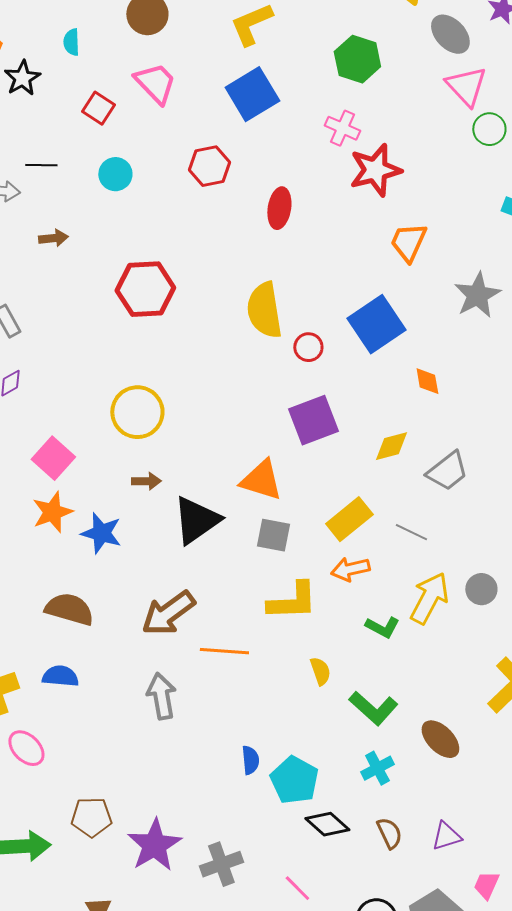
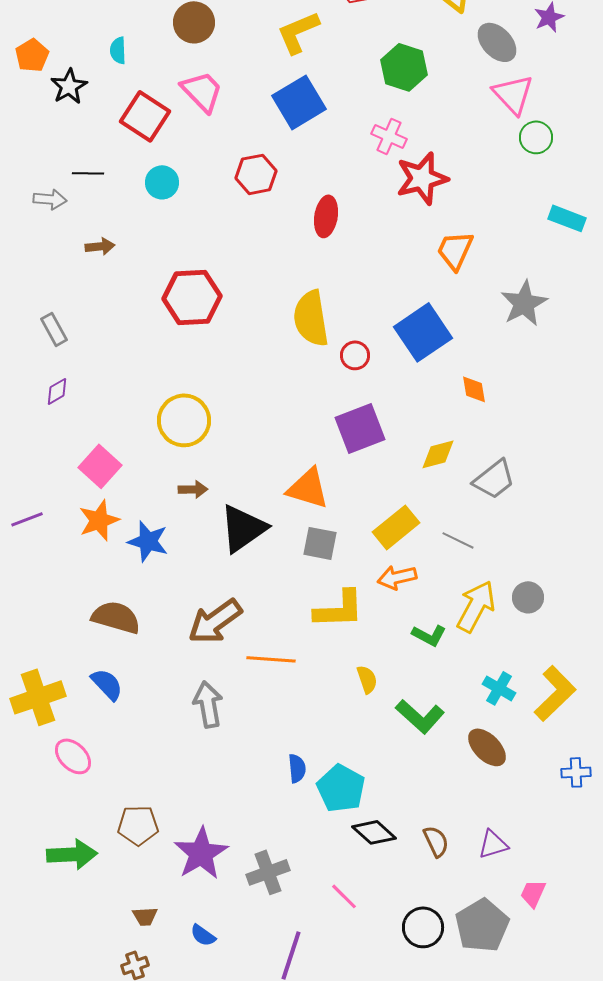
red square: (98, 108) -> (145, 116), size x1.5
blue semicircle: (60, 676) -> (107, 684), turned 42
cyan cross: (377, 768) -> (499, 688), moved, turned -32

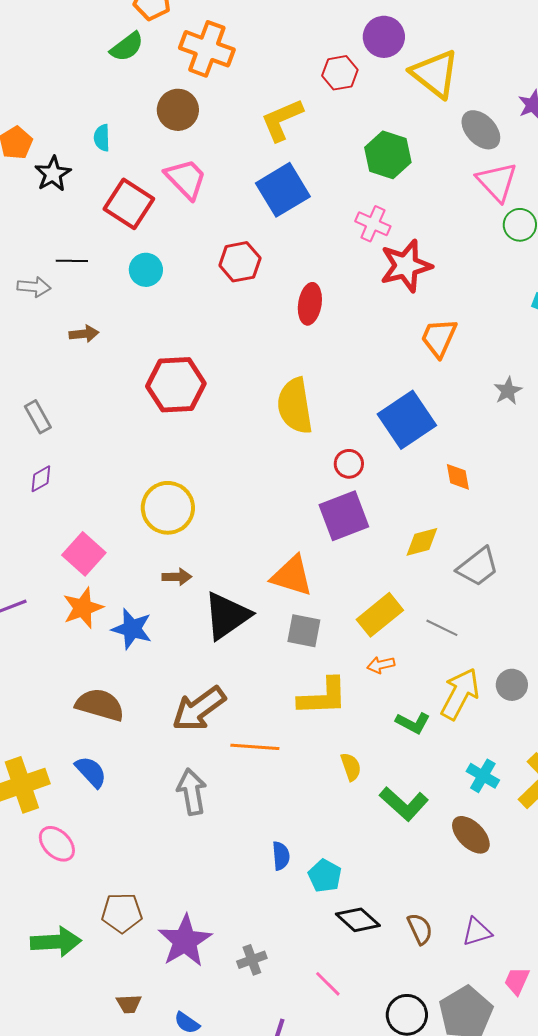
gray star: (524, 303) -> (508, 391), size x0.6
red circle: (355, 355) -> (349, 464), moved
orange arrow: (397, 577) -> (381, 665), size x0.7
cyan pentagon: (341, 788) -> (325, 876), size x0.7
gray cross: (268, 872) -> (252, 960), size x0.7

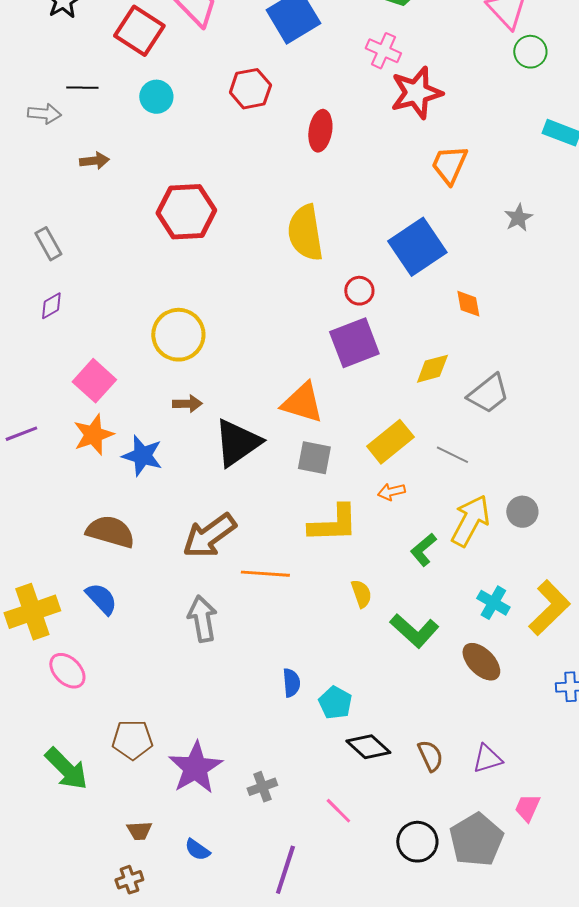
green L-shape: (413, 723) -> (423, 550), turned 112
green arrow: (56, 942) -> (66, 769), turned 48

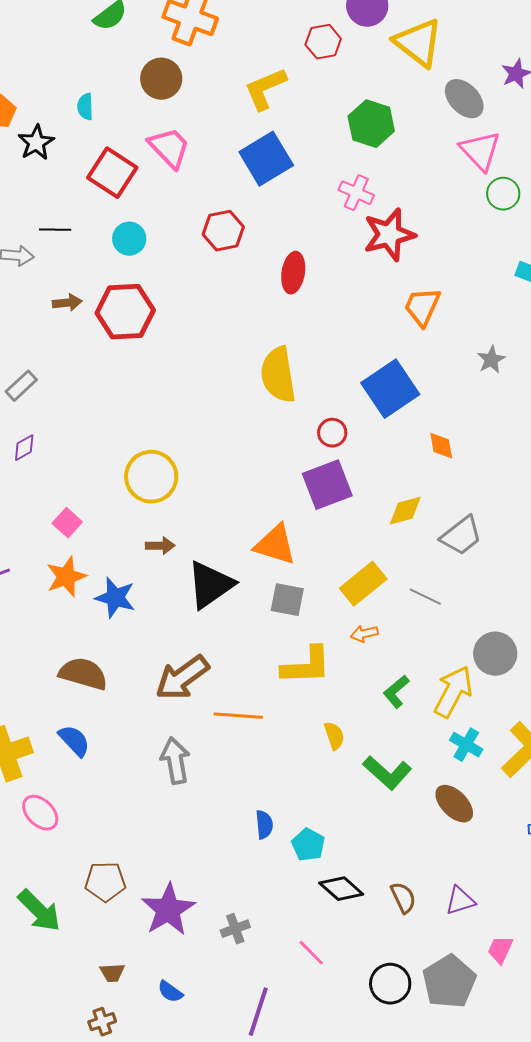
red hexagon: (186, 212) -> (125, 312), moved
gray rectangle: (48, 244) -> (21, 386), turned 76
pink square: (94, 381) -> (67, 523), size x0.7
gray circle: (522, 512) -> (495, 654), size x1.4
yellow arrow: (470, 521) -> (453, 692), moved

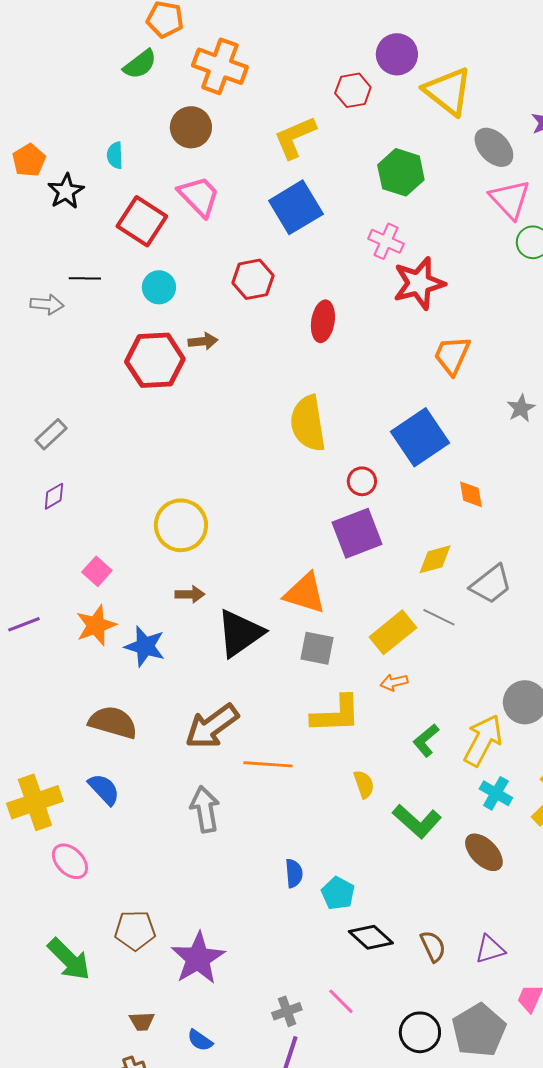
brown arrow: (67, 303) -> (203, 341), moved
gray line: (425, 597) -> (439, 617), moved
gray cross: (235, 929) -> (287, 1011), moved

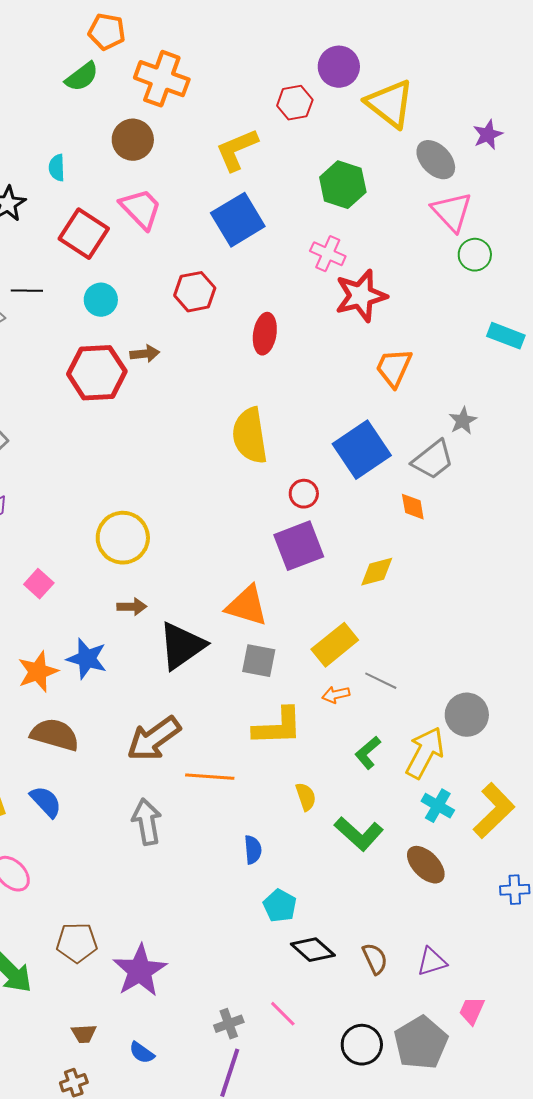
gray trapezoid: (491, 584) -> (433, 460), moved
gray line: (439, 617) -> (381, 681), moved
orange star: (96, 625) -> (38, 672), moved
blue semicircle: (294, 873) -> (253, 850), moved

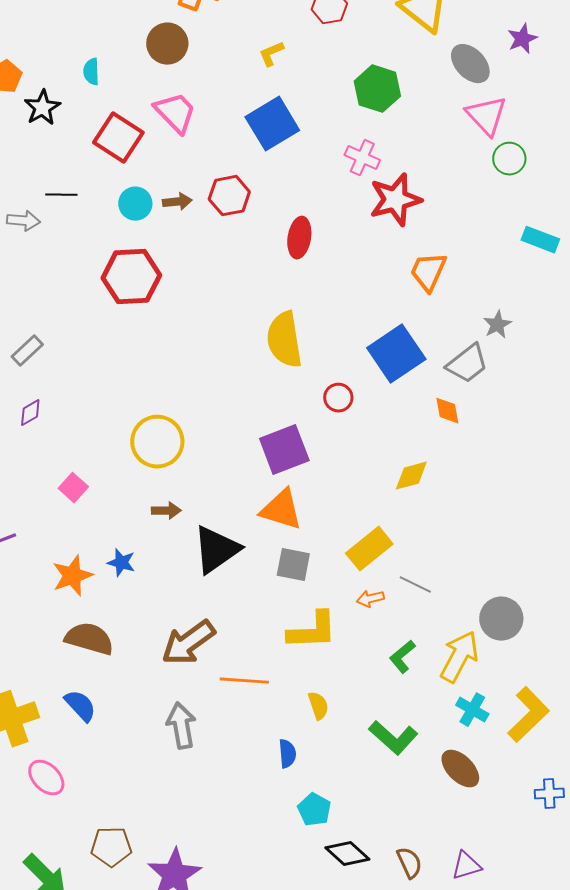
yellow L-shape: (237, 150) -> (271, 54), size x0.6
brown arrow: (145, 354) -> (177, 202), moved
purple square: (299, 546) -> (284, 450), moved
blue star: (87, 659) -> (121, 563), size x0.7
yellow semicircle: (306, 797) -> (318, 706), moved

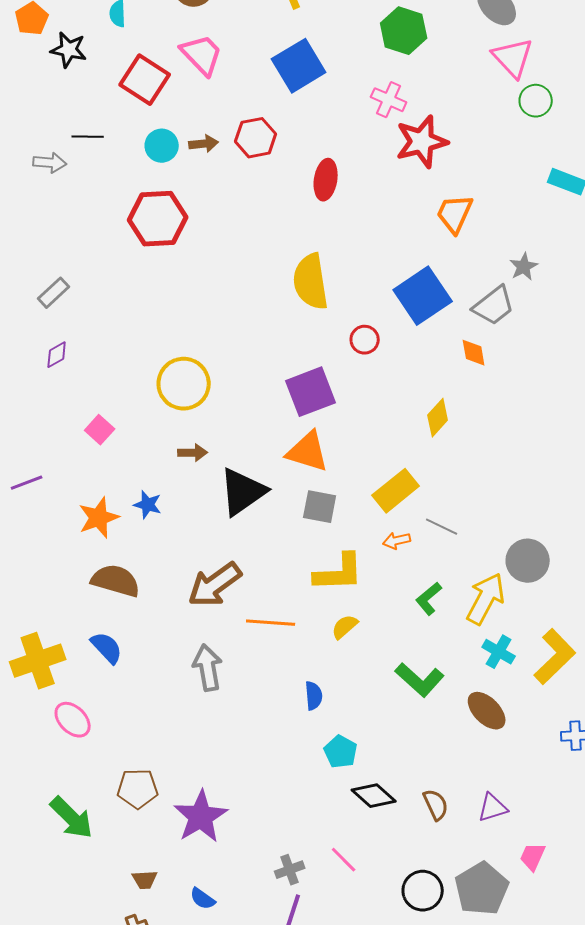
black star: (42, 108) -> (69, 50), turned -30
yellow diamond: (411, 476) -> (438, 418), turned -33
yellow semicircle: (318, 706) -> (345, 627), moved, turned -112

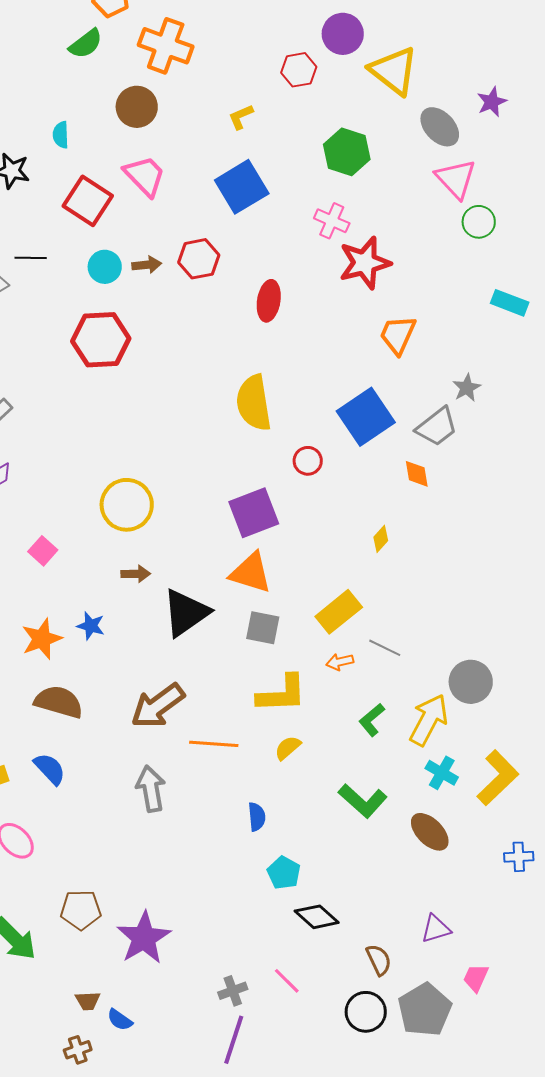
yellow diamond: (438, 418) -> (381, 539), size x0.7
brown semicircle: (436, 805) -> (379, 960), moved
blue semicircle: (203, 899) -> (120, 1020), moved

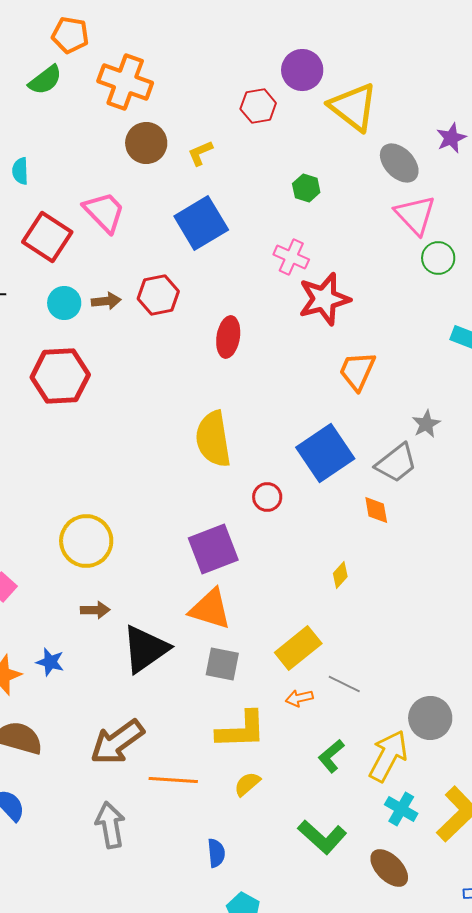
brown circle: (137, 107) -> (146, 143), moved
green hexagon: (347, 152) -> (306, 188), size x0.6

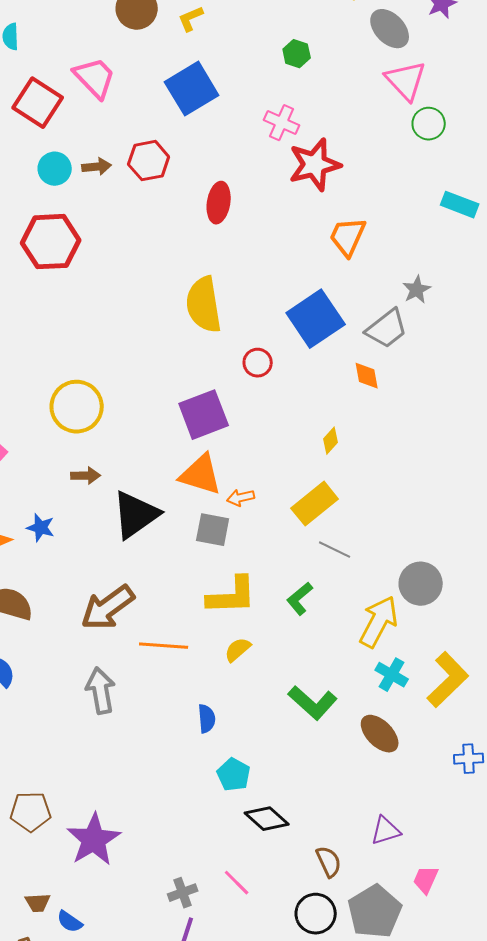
yellow rectangle: (298, 648) -> (315, 504), moved
orange arrow: (299, 698) -> (241, 498), moved
green L-shape: (331, 756) -> (300, 599), moved

